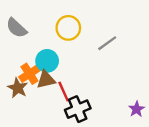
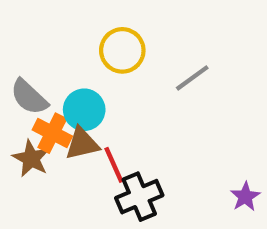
gray semicircle: (16, 28) -> (29, 97), moved
orange cross: (29, 74) -> (52, 133), turned -30

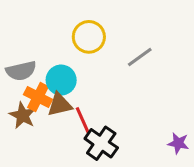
gray semicircle: (29, 97) -> (21, 71), turned -56
black cross: (139, 197) -> (101, 143), turned -32
purple star: (245, 197) -> (178, 143), turned -30

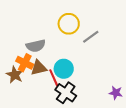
yellow circle: (89, 37) -> (69, 24), moved
gray semicircle: (21, 71) -> (36, 46), moved
cyan circle: (61, 80) -> (64, 69), moved

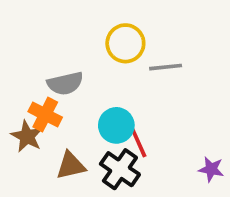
gray line: (91, 37) -> (166, 67), turned 30
brown triangle: (39, 68) -> (71, 166), moved
red line: (54, 78) -> (138, 142), moved

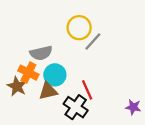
gray line: (166, 67) -> (93, 41), moved, turned -42
cyan circle: (116, 125) -> (55, 75), moved
brown triangle: (71, 166) -> (48, 91), moved

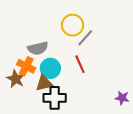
red line: (87, 90) -> (80, 64), moved
black cross: (76, 107) -> (55, 98), moved, turned -35

